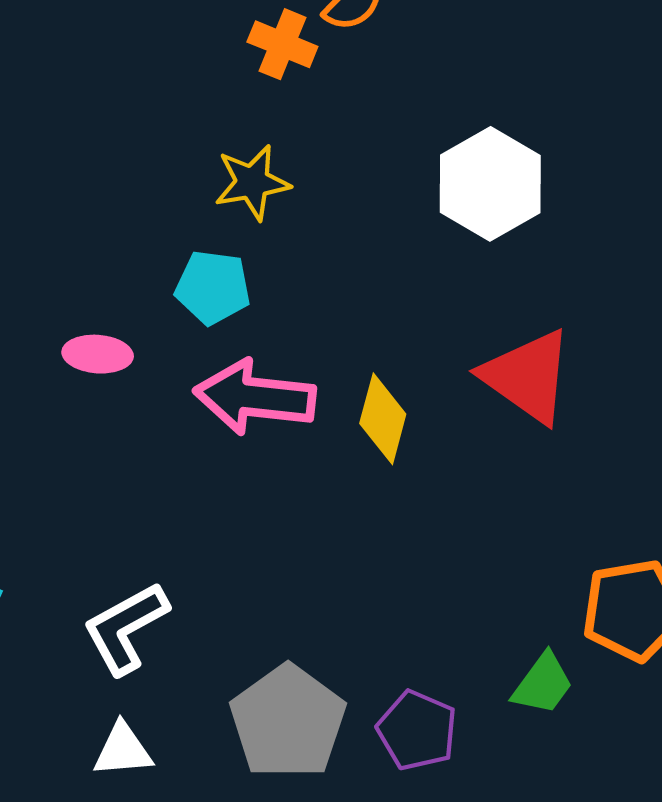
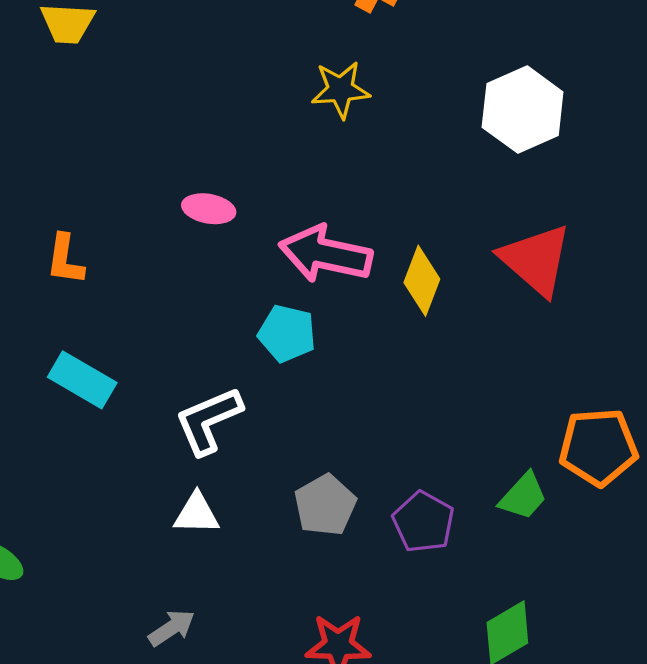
cyan pentagon: (213, 287) -> (287, 334), moved
gray pentagon: (288, 722) -> (325, 505), size x0.7

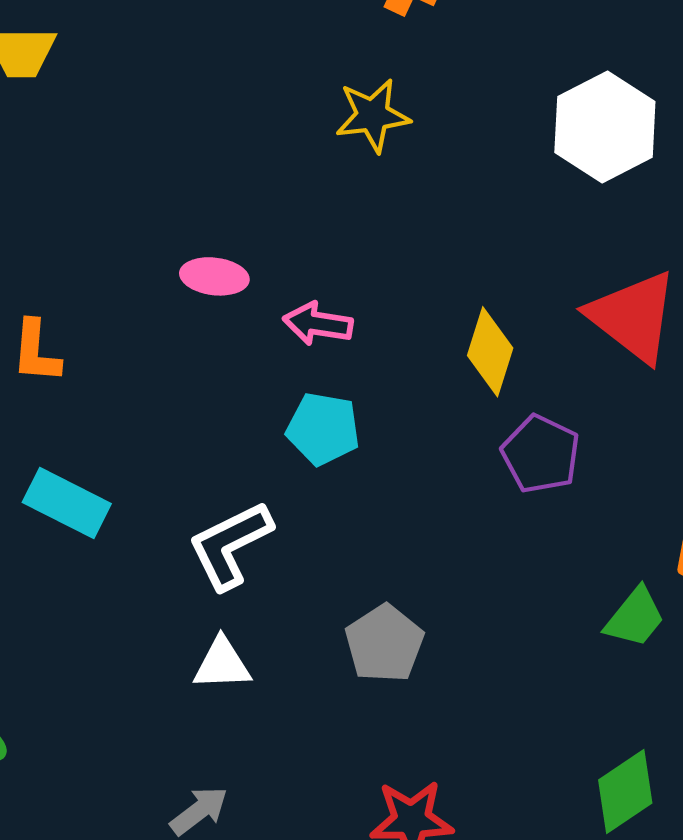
pink arrow: (326, 254) -> (318, 324), moved, size x0.6
purple pentagon: (423, 522) -> (541, 454), moved

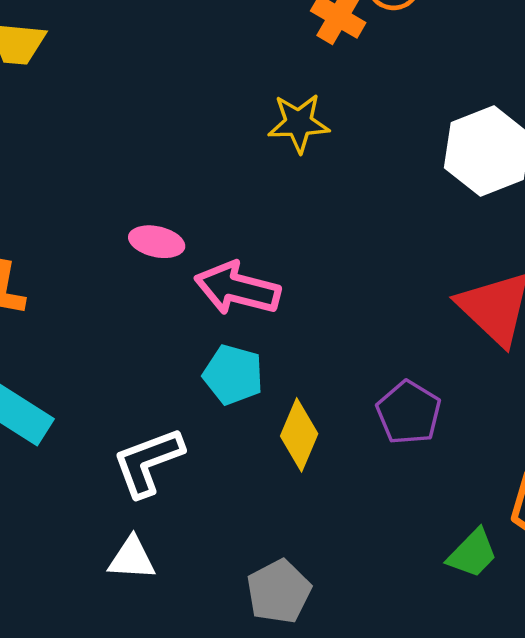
pink arrow: (318, 324) -> (237, 288), size x1.5
yellow diamond: (490, 352) -> (299, 435), moved
gray pentagon: (384, 644) -> (279, 592), moved

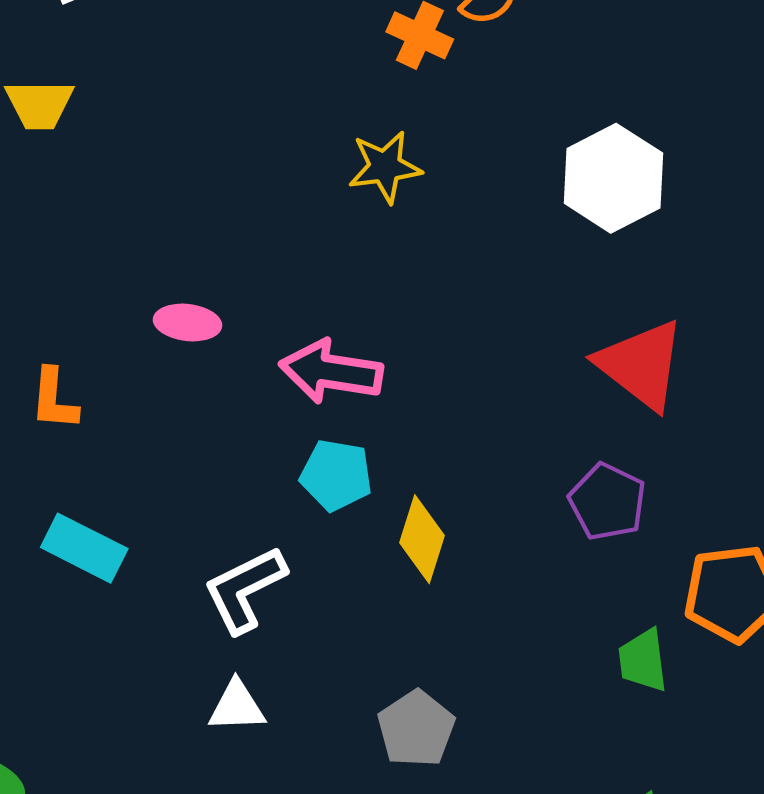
pink ellipse: (157, 242) -> (188, 323), moved
purple pentagon: (409, 413) -> (607, 502), moved
green trapezoid: (472, 553) -> (643, 661), turned 134

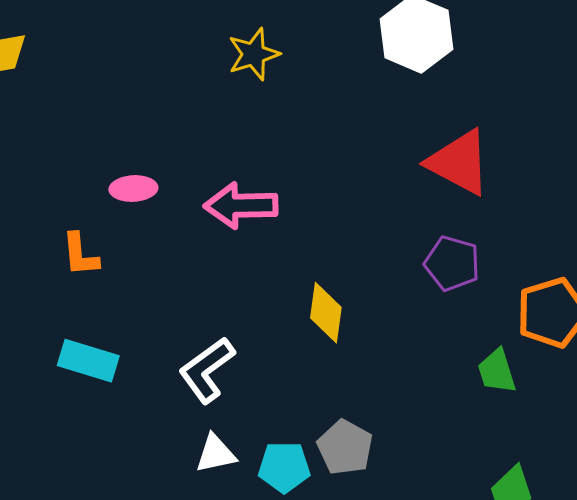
orange L-shape: (54, 399) -> (80, 255), moved
cyan pentagon: (336, 475) -> (284, 467), moved

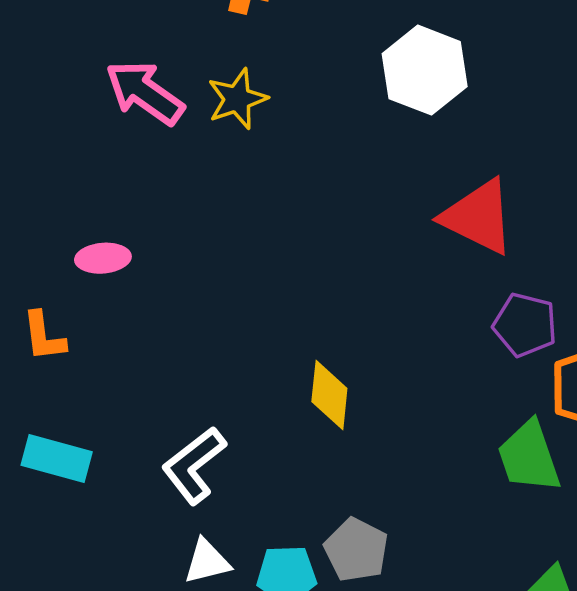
pink arrow: (241, 206) -> (145, 93), moved, turned 38
purple pentagon: (452, 263) -> (525, 325), moved
green trapezoid: (497, 371) -> (529, 457), size x1.4

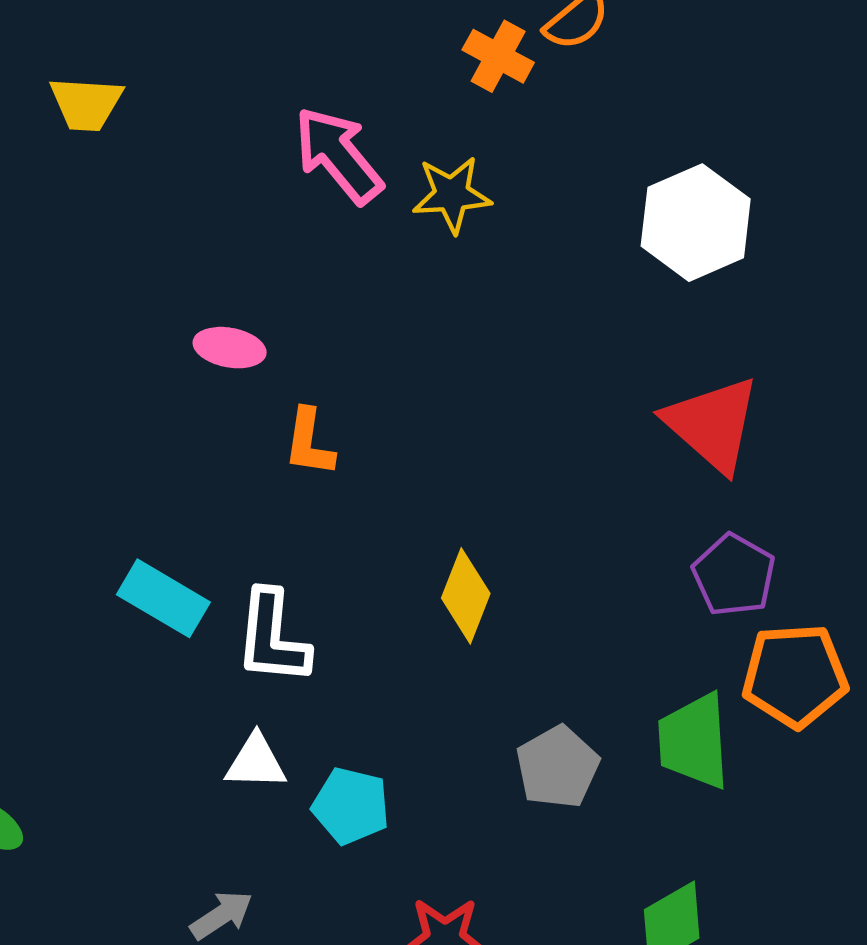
orange L-shape: (44, 336) -> (309, 442), moved
cyan rectangle: (57, 458) -> (163, 598), moved
white L-shape: (194, 465) -> (272, 637), turned -62
gray pentagon: (356, 550) -> (558, 767), moved

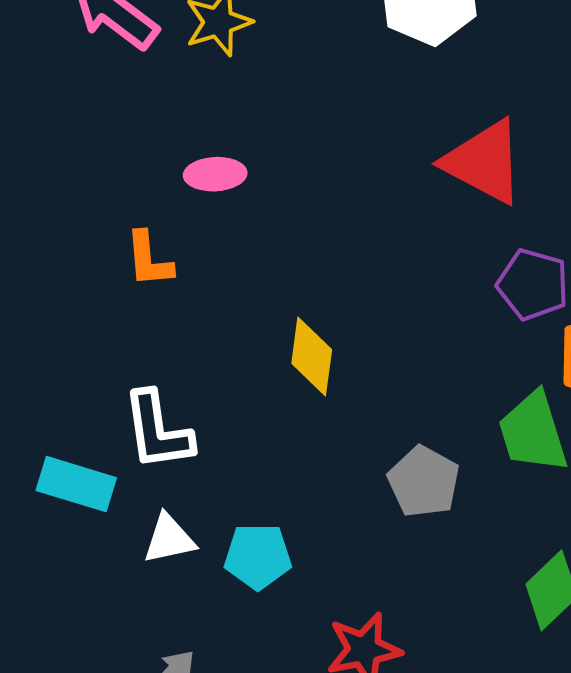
pink ellipse: (230, 348) -> (215, 174), moved
cyan rectangle: (163, 598) -> (76, 484), moved

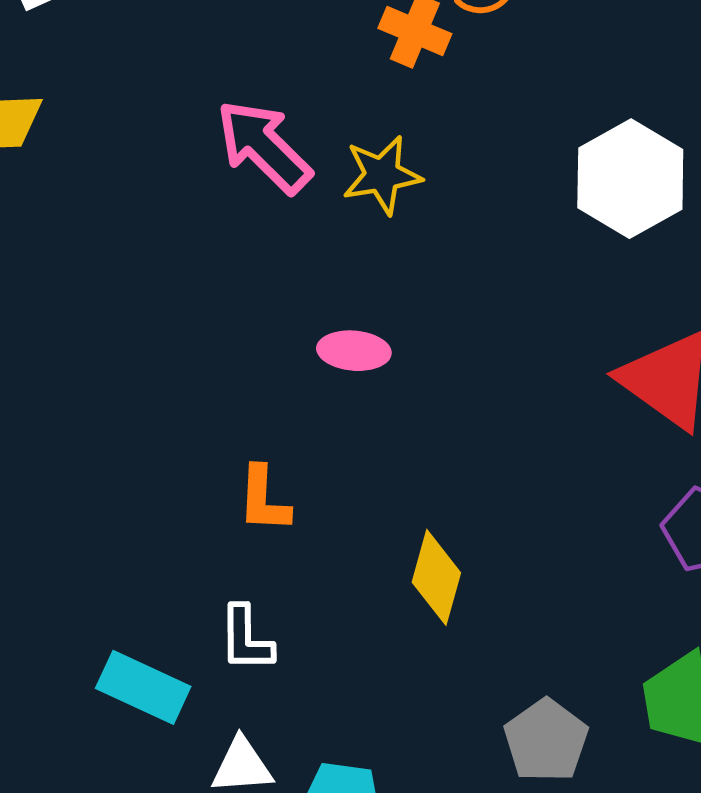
orange L-shape: (149, 259) -> (264, 499), moved
white L-shape: (158, 431) -> (246, 639), size x0.7

